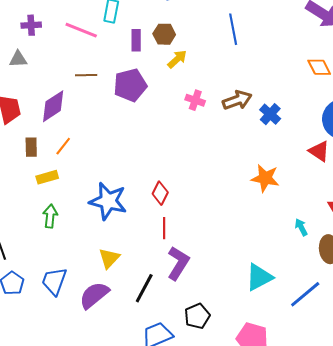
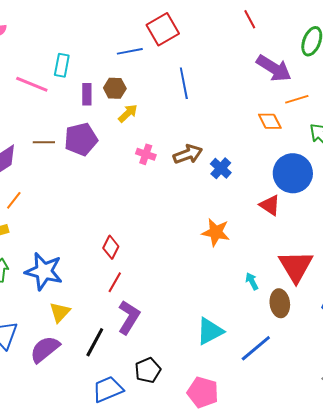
brown line: (86, 75) -> (44, 142), moved
blue star: (108, 201) -> (44, 271), moved
red line: (164, 228) -> (115, 282), turned 30

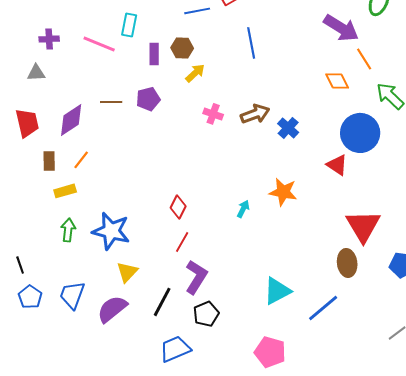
orange line: (297, 99) -> (364, 59), turned 75
purple pentagon: (81, 139) -> (148, 99), size x0.7
cyan arrow: (252, 281) -> (243, 209), moved, turned 54
black pentagon: (148, 370) -> (206, 314), moved

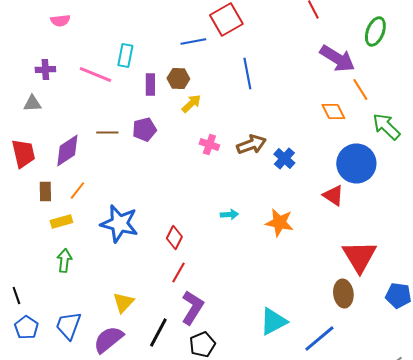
cyan arrow: (243, 209) -> (229, 214), moved, turned 60
blue star: (111, 231) -> (119, 224), moved

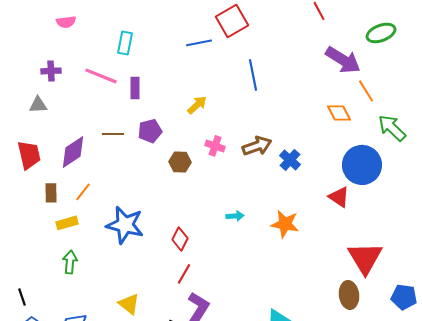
green ellipse: (375, 32) -> (381, 33), turned 48
cyan rectangle: (125, 56) -> (125, 43), moved
brown hexagon: (178, 78) -> (180, 162), moved
purple rectangle: (150, 84) -> (135, 88), moved
yellow triangle: (123, 302) -> (129, 304), turned -35

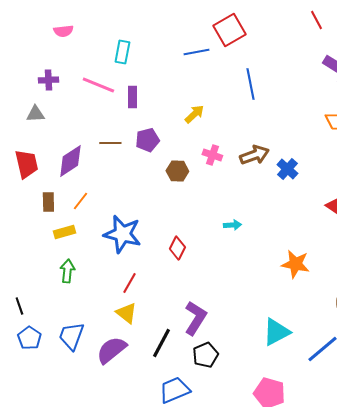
orange star: (285, 224) -> (295, 264), moved
red line: (184, 274) -> (129, 283), moved

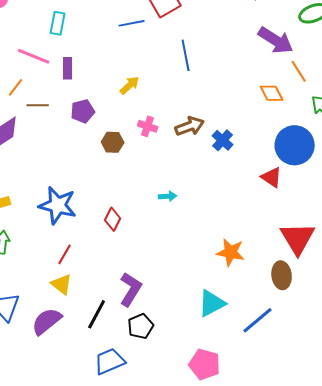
brown line: (110, 143) -> (38, 105), moved
orange line: (80, 201) -> (16, 87), moved
orange star: (295, 264) -> (231, 252), moved

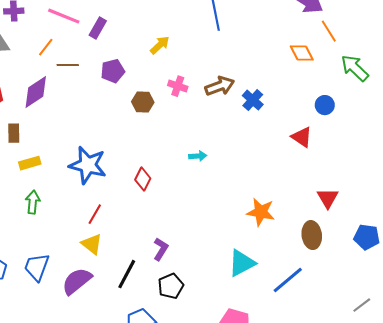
purple rectangle: (68, 68) -> (98, 28), turned 30
blue circle: (295, 145) -> (325, 105), size x0.5
red triangle: (298, 238) -> (328, 198), size x0.6
purple L-shape: (131, 289) -> (161, 249), size x0.7

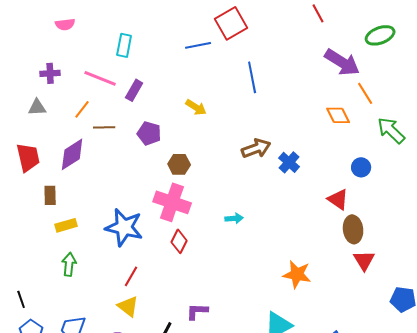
yellow arrow: (160, 45) -> (196, 107), turned 75
purple pentagon: (113, 71) -> (149, 133), turned 30
pink cross: (178, 86) -> (172, 202), moved, size x1.8
brown ellipse: (312, 235) -> (353, 229), moved
purple L-shape: (161, 249) -> (197, 311), turned -120

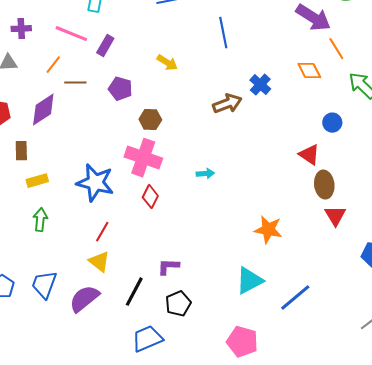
blue cross: (289, 162) -> (260, 85), moved

